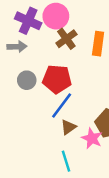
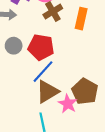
brown triangle: (68, 127) -> (47, 92), size x1.6

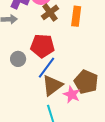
gray circle: (14, 46) -> (18, 59), moved

